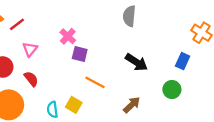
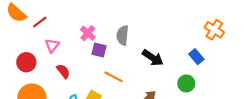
gray semicircle: (129, 16) -> (123, 35), moved
blue rectangle: (183, 61) -> (196, 57), turned -64
red semicircle: (31, 79) -> (63, 71), moved

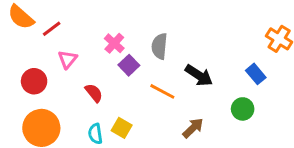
purple square: (99, 50) -> (129, 65), turned 32
red semicircle: (63, 71) -> (94, 93), moved
orange line: (114, 77) -> (162, 91), moved

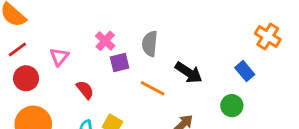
red line: (52, 29) -> (17, 49), moved
purple square: (129, 65) -> (120, 62), turned 30

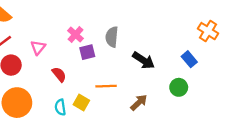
orange line: (153, 88) -> (106, 86), moved, turned -30

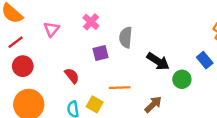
pink cross: (76, 35) -> (91, 22), moved
pink triangle: (38, 47) -> (51, 29), moved
green circle: (179, 87) -> (182, 79), moved

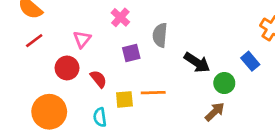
pink triangle: (51, 29) -> (82, 39), moved
red circle: (23, 66) -> (67, 68), moved
yellow square: (95, 104) -> (124, 99), moved, turned -35
brown arrow: (153, 104) -> (215, 112), moved

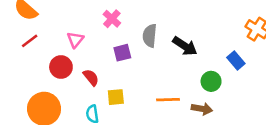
black arrow: (197, 63) -> (185, 46), moved
orange line: (153, 93) -> (168, 100), moved
brown arrow: (215, 112) -> (202, 109), turned 54

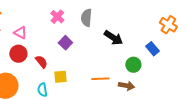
gray semicircle: (150, 36) -> (86, 18), moved
pink triangle: (75, 40) -> (20, 33), moved, turned -40
purple square: (122, 53) -> (65, 43), turned -32

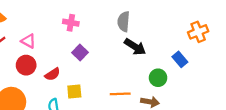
pink cross: (57, 17) -> (71, 23), turned -32
gray semicircle: (86, 18) -> (124, 22), moved
orange cross: (168, 25) -> (198, 32), turned 36
red semicircle: (41, 62) -> (52, 74), turned 96

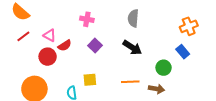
orange cross: (198, 32) -> (189, 26), moved
black arrow: (135, 47) -> (132, 47), moved
red semicircle: (52, 74) -> (65, 45), moved

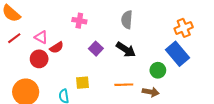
purple square: (95, 45) -> (96, 49), moved
blue rectangle: (183, 52) -> (177, 54), size x1.6

